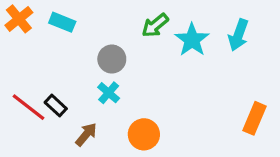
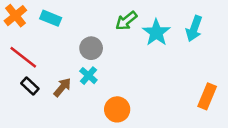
black rectangle: (56, 106) -> (30, 86), moved
red line: (28, 107) -> (23, 57), moved
brown arrow: (86, 134) -> (62, 87), moved

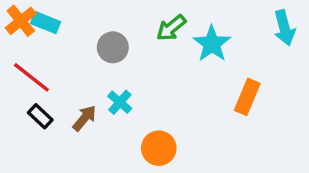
cyan rectangle: (51, 18) -> (46, 23), moved
cyan arrow: (194, 29) -> (284, 28), moved, turned -35
gray circle: (91, 48) -> (113, 47), moved
orange rectangle: (207, 96) -> (247, 97), moved

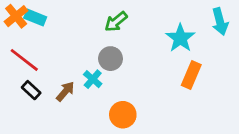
green arrow: (171, 28) -> (116, 22), moved
cyan star: (212, 44) -> (180, 38), moved
gray circle: (113, 47) -> (110, 59), moved

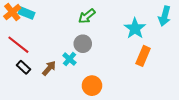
cyan arrow: (220, 22) -> (165, 16), turned 30

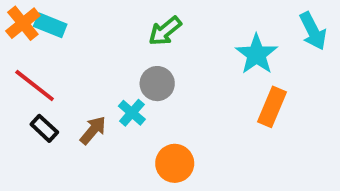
cyan arrow: (165, 16) -> (313, 31), turned -42

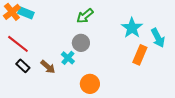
cyan arrow: (313, 31) -> (158, 38), moved
brown arrow: (93, 130) -> (48, 67), turned 91

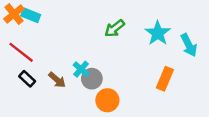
green arrow: (85, 16) -> (115, 28), moved
gray circle: (81, 43) -> (92, 79), moved
orange rectangle: (140, 55) -> (165, 79), moved

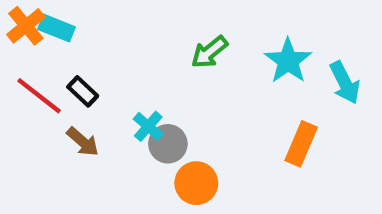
black rectangle: (27, 79) -> (83, 91), moved
brown arrow: (57, 80) -> (83, 142), moved

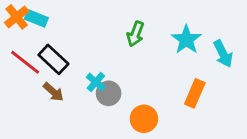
green arrow: (209, 52) -> (135, 34), turned -30
black rectangle: (83, 91) -> (53, 59), size x1.5
orange circle: (196, 183) -> (144, 119), moved

